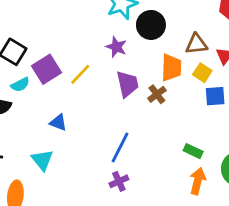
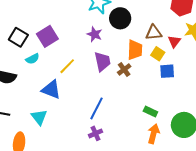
purple square: (46, 69) -> (47, 36), moved
yellow line: (80, 74) -> (67, 66), moved
cyan semicircle: (20, 85) -> (32, 59), moved
blue triangle: (58, 122) -> (51, 90), size x1.5

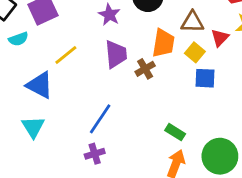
cyan triangle: (39, 117) -> (33, 127), moved

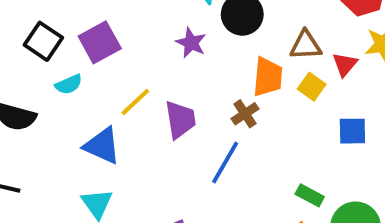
purple trapezoid: (116, 54) -> (180, 120), moved
blue square: (205, 78) -> (352, 131), moved
blue line: (100, 119) -> (225, 163), moved
green rectangle: (175, 132) -> (310, 195), moved

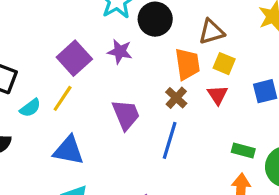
purple square: (100, 42) -> (74, 58), moved
red triangle: (345, 64) -> (218, 95), moved
yellow line: (135, 102) -> (63, 98), moved

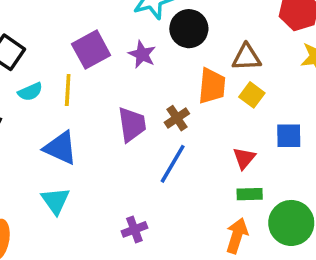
red triangle: (218, 95) -> (244, 158), moved
yellow line: (63, 98) -> (68, 90), turned -44
brown cross: (176, 98) -> (177, 118), moved
green rectangle: (243, 150) -> (250, 194), turned -30

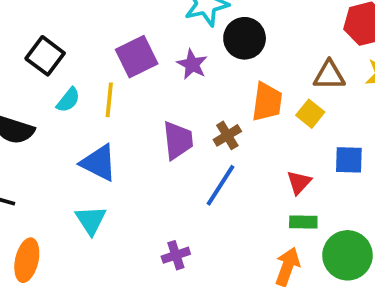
brown triangle: (247, 57) -> (329, 75), moved
cyan semicircle: (30, 92) -> (68, 100), turned -30

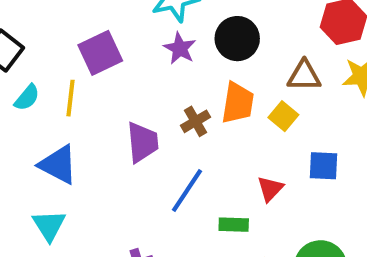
black circle: (245, 38) -> (237, 39), moved
purple star: (192, 64) -> (180, 48), moved
brown cross: (227, 135) -> (196, 121), moved
green rectangle: (303, 222) -> (234, 225), moved

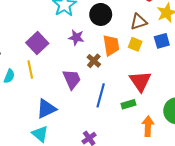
purple star: (180, 48) -> (76, 38), moved
blue triangle: (58, 165) -> (46, 109), moved, turned -35
blue square: (324, 166) -> (162, 41), moved
red triangle: (270, 189) -> (140, 81), size x1.6

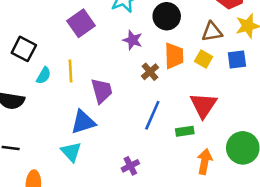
purple square: (37, 43) -> (81, 23), moved
purple trapezoid: (72, 79) -> (102, 91), moved

